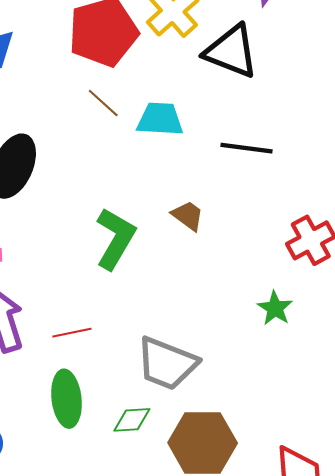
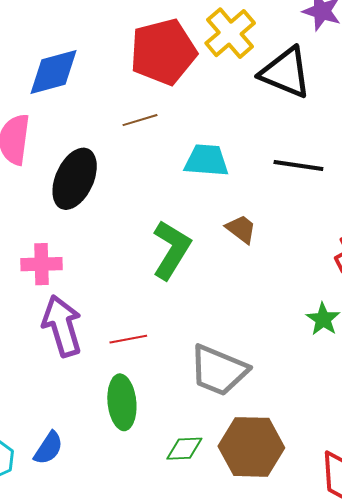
brown line: (103, 103) -> (140, 120), moved, turned -60
cyan trapezoid: (160, 119) -> (206, 160), moved
green diamond: (132, 420) -> (184, 449), moved

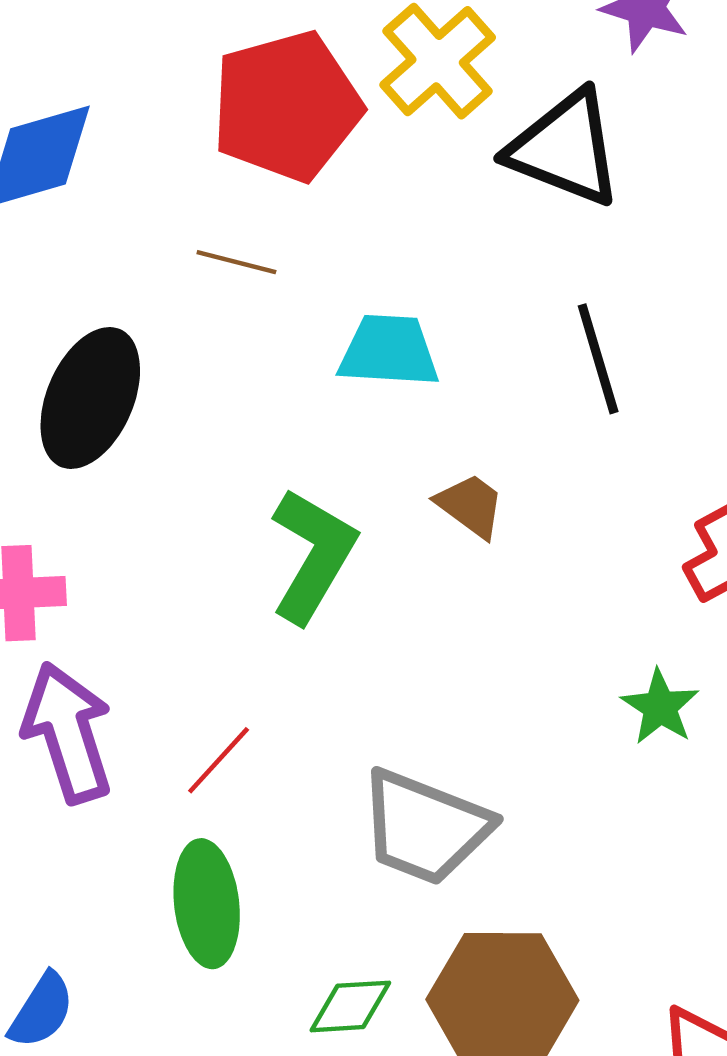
brown line: (140, 120) -> (236, 262), turned 32
black line: (298, 165) -> (598, 359), turned 66
red line: (128, 339) -> (219, 760), turned -36

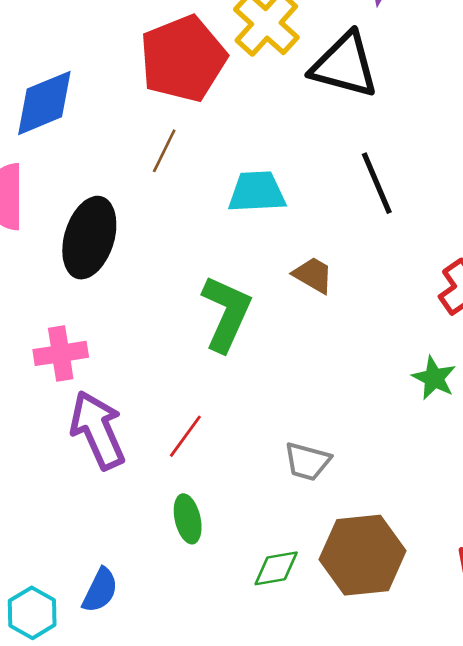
brown line: (236, 262) -> (164, 151), turned -72
gray trapezoid: (425, 827) -> (307, 461), size x0.6
green ellipse: (207, 904) -> (188, 519), size x0.7

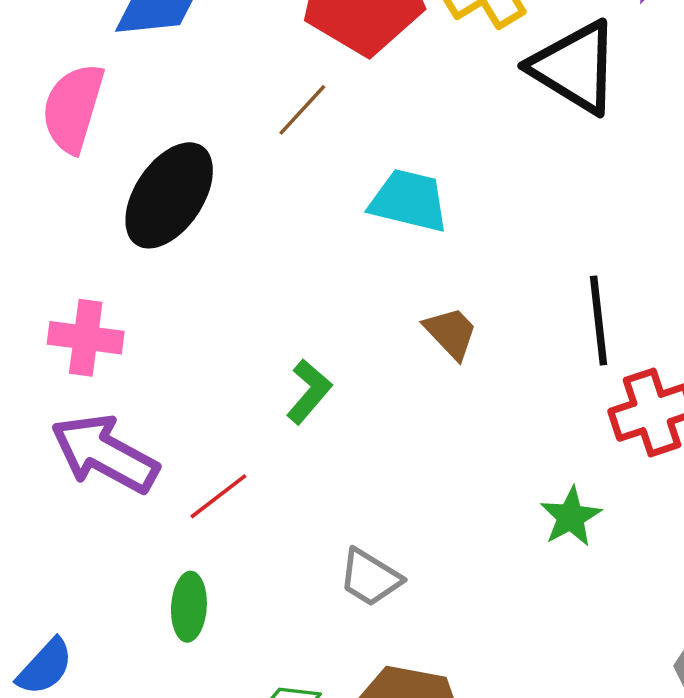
black line: (377, 183) -> (599, 321), moved
green L-shape: (226, 313) -> (309, 392), moved, size x0.6
purple arrow: (98, 430) -> (105, 454), turned -54

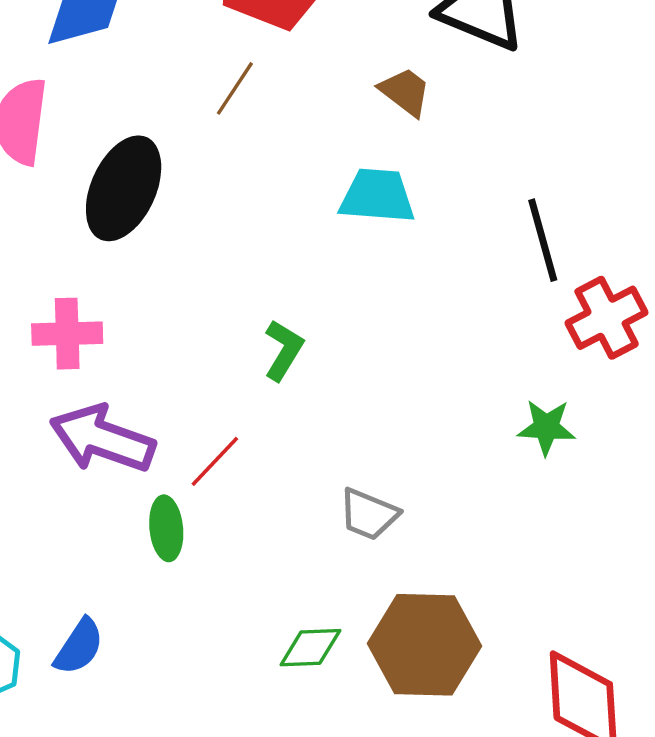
cyan trapezoid: (409, 201) -> (377, 196), moved
brown trapezoid: (451, 333) -> (405, 92), moved
green star: (571, 517) -> (546, 427), turned -30
green ellipse: (189, 607) -> (166, 528), moved

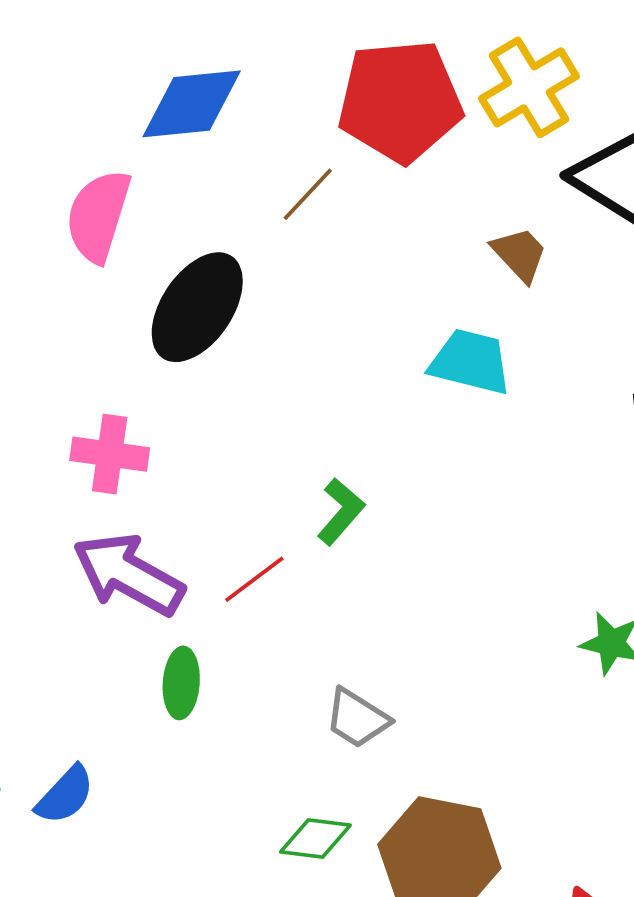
brown line: (235, 88) -> (308, 194), moved
red line: (215, 461) -> (254, 579), moved
gray trapezoid: (369, 514) -> (357, 718), moved

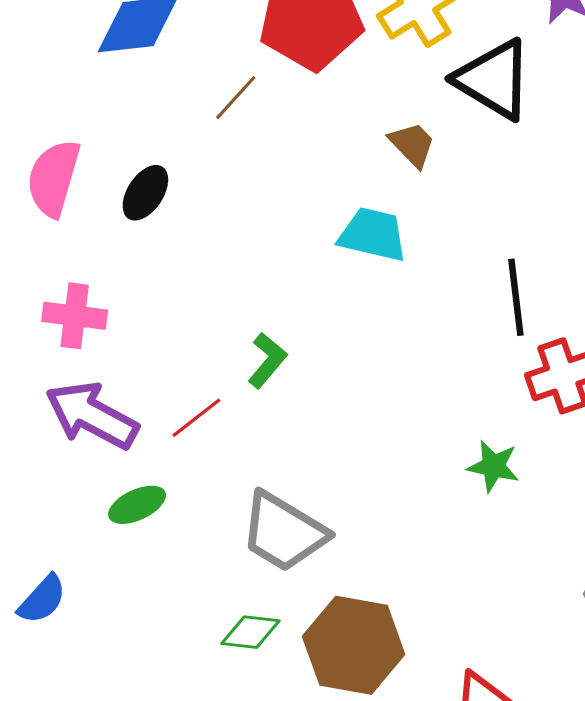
pink semicircle: (98, 216) -> (54, 178), moved
black ellipse: (197, 307) -> (145, 193), size x0.6
green ellipse: (181, 683) -> (137, 505), turned 62
gray trapezoid: (357, 718) -> (284, 532), size x1.6

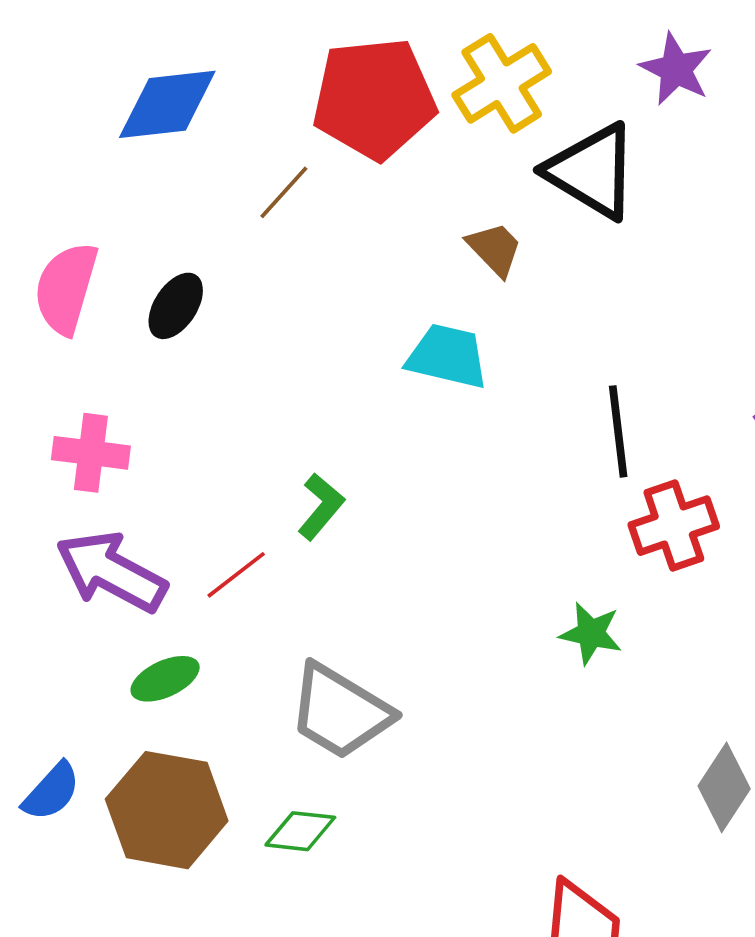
brown hexagon: (354, 645) -> (167, 810), moved

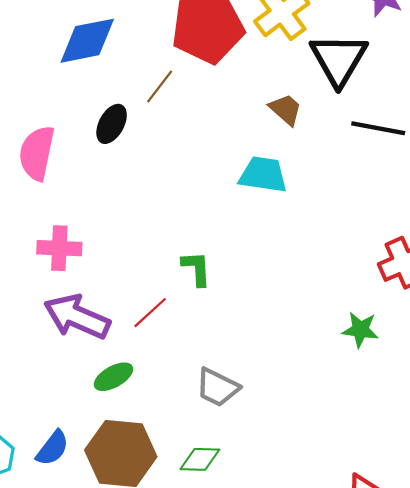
black triangle: (592, 171) -> (339, 59), turned 34
black ellipse: (176, 306) -> (112, 124), moved
black line: (618, 431) -> (378, 128), moved, turned -68
green L-shape: (321, 507) -> (196, 269), turned -39
gray trapezoid: (340, 711) -> (217, 387), size x0.7

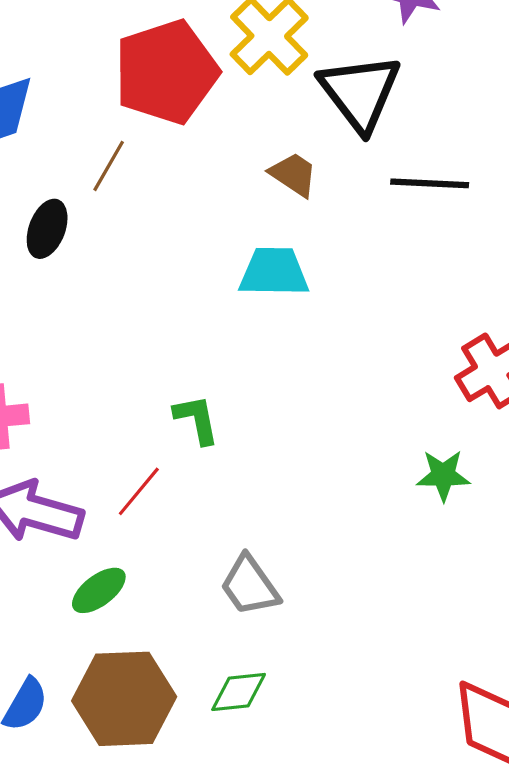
gray trapezoid: (217, 387) -> (250, 586), turned 36

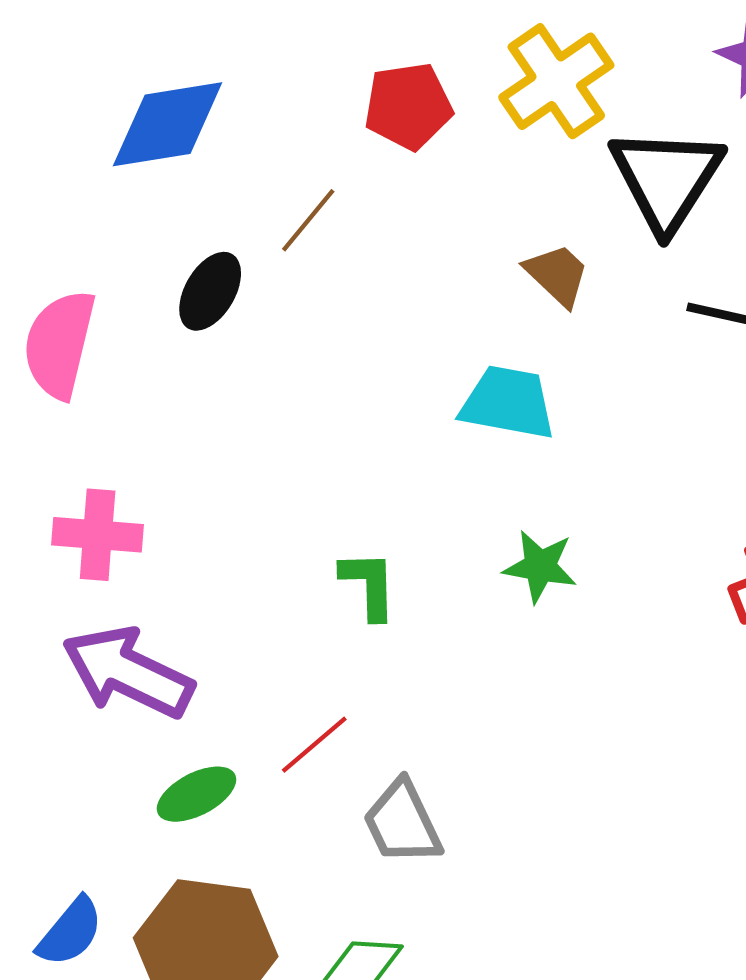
red pentagon: (166, 72) -> (408, 106), size x0.6
green star: (443, 475) -> (540, 566), moved
red line: (139, 491) -> (314, 745), moved

